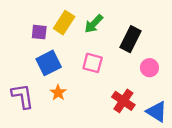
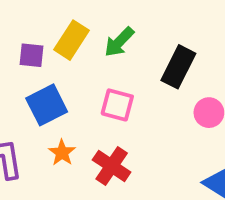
red cross: (123, 101) -> (112, 166), moved

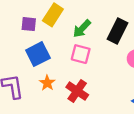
green arrow: (119, 42) -> (82, 29), moved

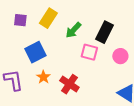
purple square: (29, 24) -> (20, 20), moved
pink square: (81, 54) -> (89, 52), moved

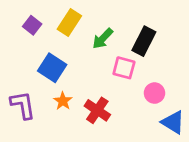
purple square: (20, 20) -> (32, 25), turned 32
blue square: (35, 52) -> (52, 68), turned -30
pink circle: (120, 56) -> (154, 93), moved

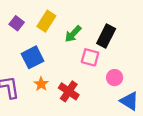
blue square: (52, 68) -> (33, 57), turned 30

